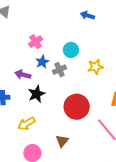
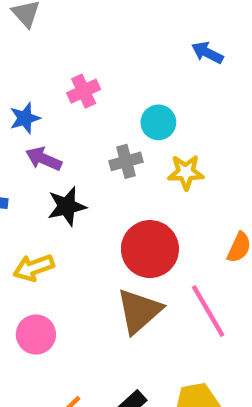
blue star: (42, 62) -> (25, 118), moved
yellow star: (95, 67) -> (186, 172), moved
brown triangle: (62, 141) -> (139, 311), moved, size x1.6

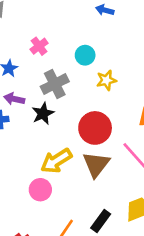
purple arrow: (44, 159) -> (14, 99), moved
gray cross: (126, 161) -> (55, 84), moved, size x1.5
yellow arrow: (34, 268) -> (56, 161), moved, size x1.4

